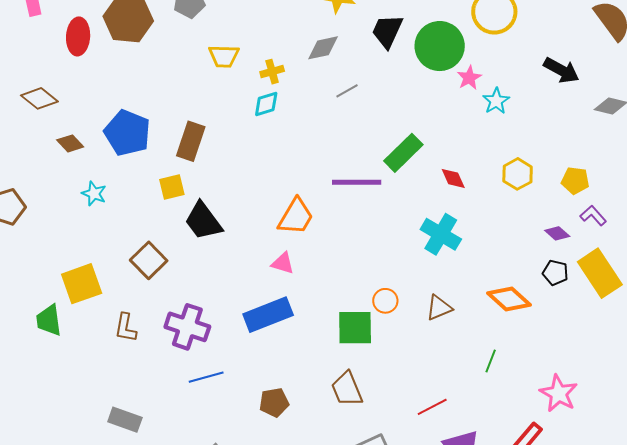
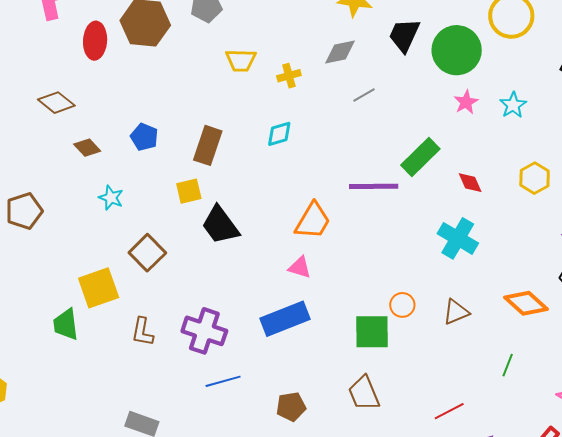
pink star: (469, 78) -> (466, 102), moved
cyan diamond: (266, 104) -> (279, 134), moved
blue pentagon: (127, 133) -> (144, 137), size x0.6
brown square: (149, 260) -> (147, 253), moved

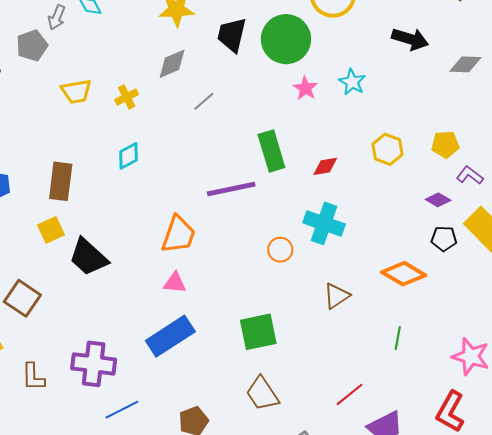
green rectangle: (420, 157) -> (271, 151), turned -51
red diamond: (470, 183) -> (325, 166), turned -64
orange circle: (402, 305) -> (280, 250), moved

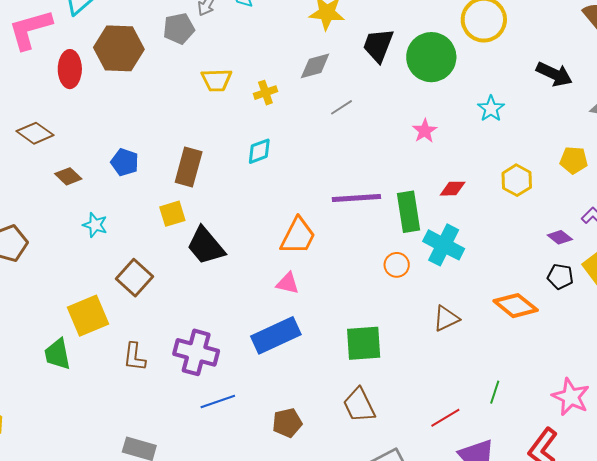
pink star: (305, 88) -> (425, 131), moved
yellow pentagon: (445, 144) -> (574, 160), moved
green rectangle: (271, 151) -> (408, 212), moved
green line: (398, 338) -> (495, 392), moved

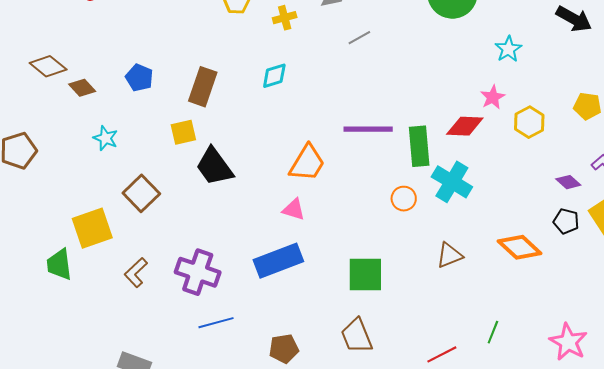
pink star: (425, 131) -> (493, 97), moved
brown diamond: (35, 133) -> (48, 66), moved
red diamond: (453, 189) -> (465, 126), size x1.4
brown L-shape: (134, 357) -> (136, 273), turned 36

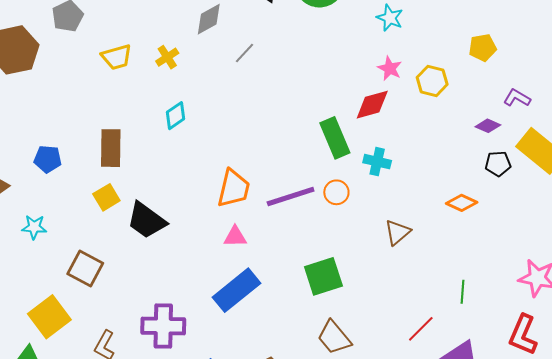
purple line: (368, 129) -> (291, 197), moved
cyan cross: (452, 182) -> (377, 162), size x0.7
orange diamond: (520, 247) -> (462, 203), size x0.7

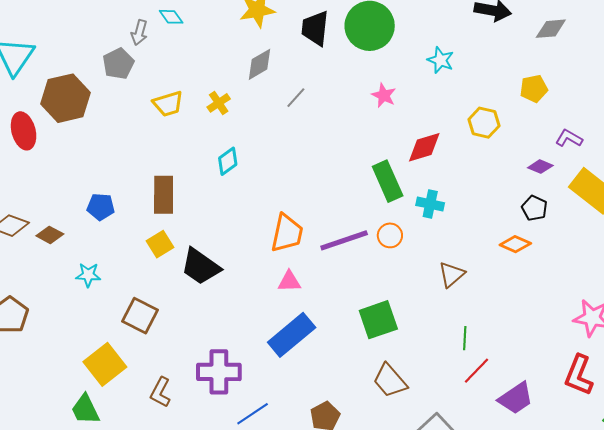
pink star: (390, 68) -> (384, 95), moved
black pentagon: (498, 164) -> (534, 208), moved, turned 30
green line: (463, 292) -> (465, 338), moved

